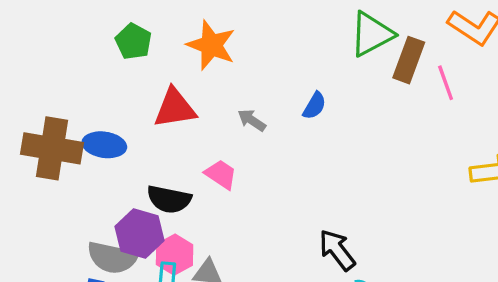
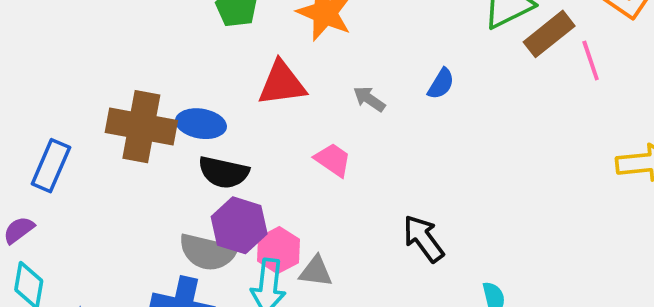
brown rectangle: (409, 60) -> (549, 34), turned 30
black semicircle: (169, 199) -> (224, 172), moved
black arrow: (337, 250) -> (423, 239), moved

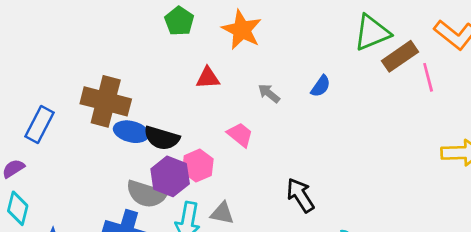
red triangle: (282, 83) -> (208, 78), size x0.7
blue ellipse: (201, 124) -> (131, 132), moved
pink hexagon: (278, 250) -> (198, 166), moved

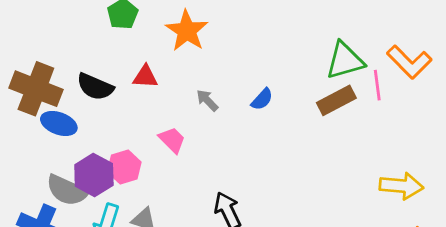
green triangle: (372, 33) -> (345, 61), moved
brown rectangle: (400, 56) -> (336, 100), moved
pink line: (428, 77) -> (377, 85), moved
black semicircle: (162, 138) -> (95, 87), moved

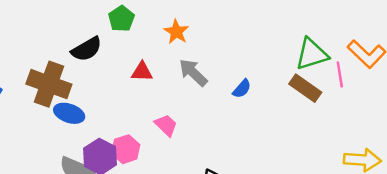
orange star: (187, 31) -> (176, 32), size x0.7
black semicircle: (95, 87) -> (87, 49), moved, turned -52
gray arrow: (207, 100) -> (193, 73), moved, size x1.5
brown rectangle: (336, 100) -> (305, 88), turned 64

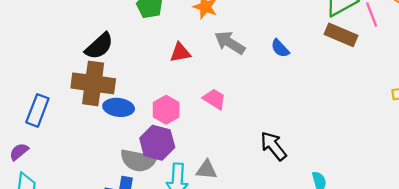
black semicircle: (87, 49) -> (99, 46), moved
blue semicircle: (242, 89) -> (280, 48), turned 108
pink hexagon: (126, 149) -> (166, 110), moved

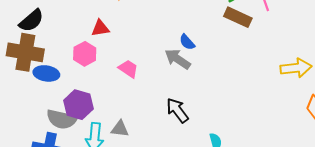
gray arrow: (230, 43) -> (178, 59), moved
blue semicircle: (280, 48) -> (187, 42), moved
pink hexagon: (166, 110) -> (85, 54), moved

